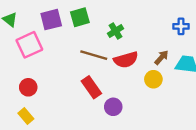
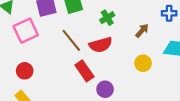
brown line: (94, 55) -> (71, 40), moved, turned 35
brown arrow: (161, 57) -> (142, 31), moved
red semicircle: (126, 60) -> (101, 45), moved

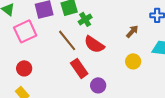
green cross: (107, 18) -> (85, 19), moved
red semicircle: (101, 45) -> (94, 44), turned 50

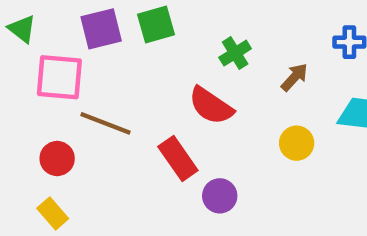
green cross: (85, 19) -> (235, 53), moved
pink square: (25, 31) -> (59, 77), turned 30
brown line: (67, 40) -> (105, 123), moved, turned -30

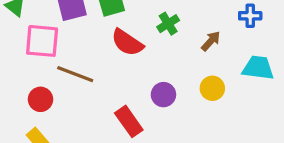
red semicircle: (211, 106) -> (127, 43), moved
red rectangle: (178, 159) -> (129, 121), moved
purple circle: (220, 196) -> (163, 95), moved

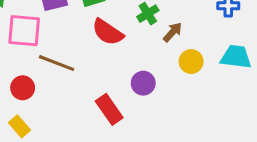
brown arrow: (211, 41) -> (173, 32), moved
yellow circle: (212, 88) -> (191, 62), moved

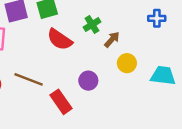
cyan trapezoid: (236, 57) -> (163, 76), moved
brown line: (57, 63) -> (29, 79), moved

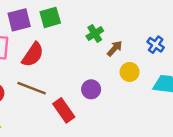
blue cross: (157, 18) -> (156, 45), moved, turned 35
red semicircle: (60, 39) -> (33, 55), moved, turned -90

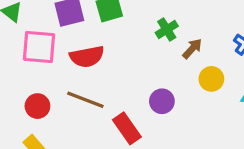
red semicircle: (33, 55) -> (87, 57), turned 45

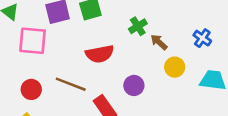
brown arrow: (192, 49) -> (159, 42), turned -90
red semicircle: (87, 57) -> (100, 54), moved

